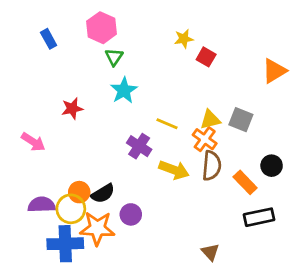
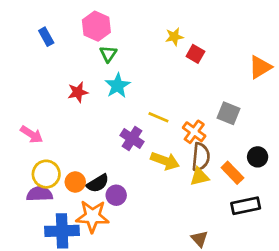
red star: (72, 108) -> (78, 92), moved
yellow triangle: (210, 120) -> (199, 177), moved
yellow circle: (71, 209) -> (46, 174), moved
purple circle: (131, 214) -> (116, 195), moved

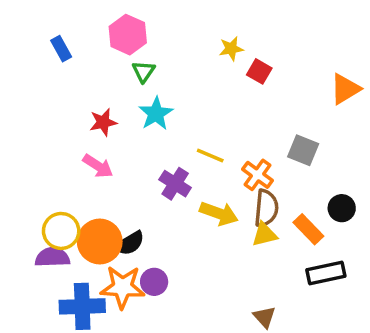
pink arrow: (32, 134) -> (98, 166), moved
orange circle: (75, 182) -> (100, 241), size x1.6
purple circle: (116, 195) -> (154, 282), moved

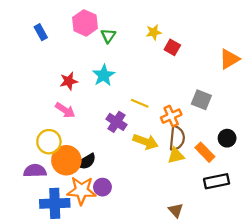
green triangle: (144, 71) -> (108, 36), moved
orange cross: (258, 175) -> (171, 116), turned 30
yellow circle: (61, 231) -> (49, 142), moved

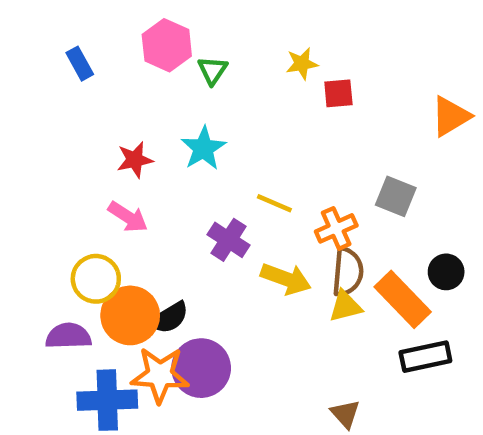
red square: (172, 47) -> (338, 93), turned -35
orange rectangle: (205, 152) -> (403, 299), size x1.4
purple circle: (102, 187) -> (201, 368), size x1.6

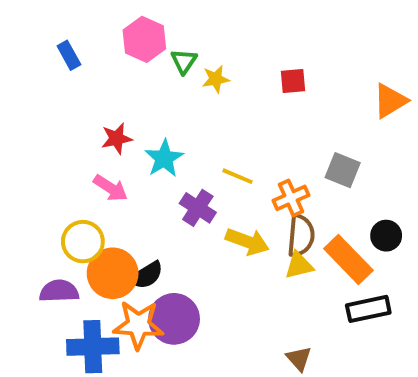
yellow star: (302, 64) -> (216, 79), moved
cyan star: (203, 148) -> (164, 158), moved

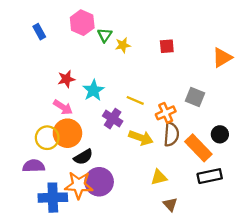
yellow triangle: (299, 265) -> (159, 177), moved
orange circle: (113, 273) -> (67, 133), moved

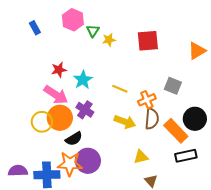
red square: (167, 46) -> (148, 41), size x1.6
pink arrow: (63, 107) -> (56, 95), size x1.4
purple cross: (113, 119) -> (85, 110), moved
black circle: (220, 134) -> (195, 119), size x1.5
purple semicircle: (34, 166) -> (18, 171), moved

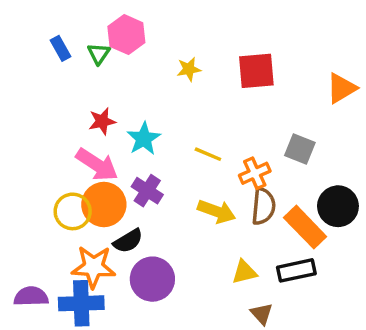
green triangle: (93, 31) -> (99, 54), moved
black rectangle: (186, 156) -> (296, 270), moved
orange star: (70, 164) -> (93, 267), moved

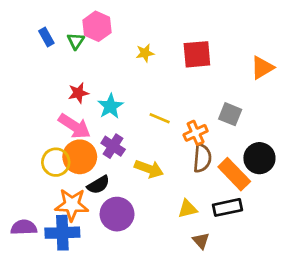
yellow arrow: (217, 211) -> (149, 169), moved

